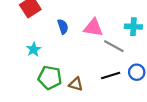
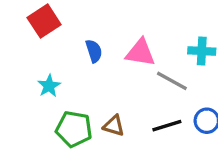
brown triangle: (76, 84) -> (114, 126), moved

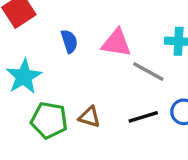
cyan star: (49, 86) -> (24, 77), size x1.5

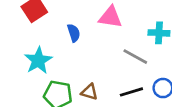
pink triangle: (116, 43) -> (110, 17), moved

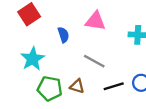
gray line: (135, 57) -> (94, 61), moved

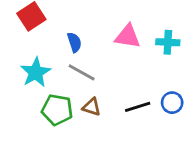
pink triangle: (95, 21) -> (128, 37), moved
gray line: (94, 61) -> (82, 72), moved

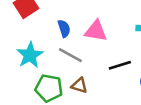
pink triangle: (128, 37) -> (96, 31), moved
black line: (138, 107) -> (120, 65), moved

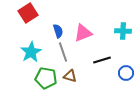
pink triangle: (96, 31) -> (83, 33), turned -30
gray line: (70, 55) -> (63, 52), turned 42

